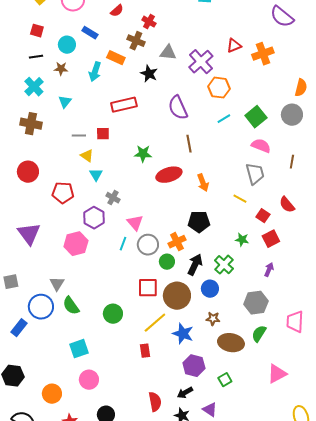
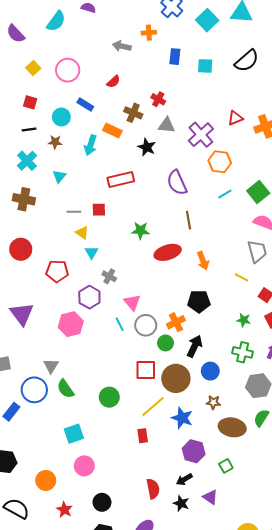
red cross: (149, 22) -> (158, 99), moved
cyan line: (123, 244) -> (120, 324), turned -48
green cross: (224, 265) -> (243, 352), moved, turned -30

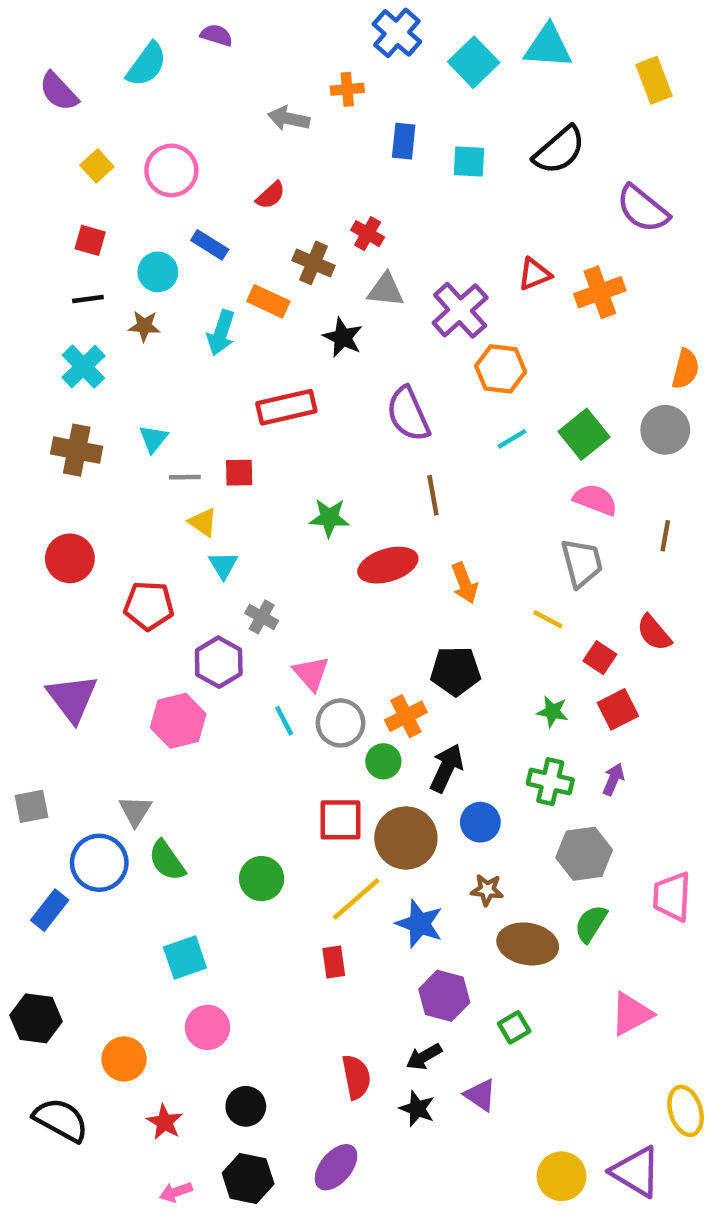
cyan triangle: (59, 176) -> (153, 439), moved

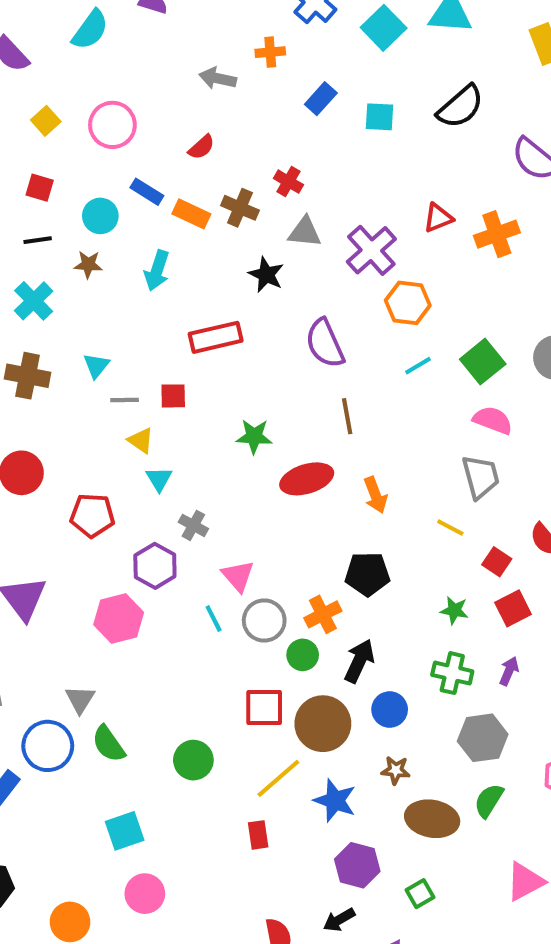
blue rectangle: (404, 141) -> (321, 99), turned 36
orange rectangle: (268, 301) -> (191, 214), moved

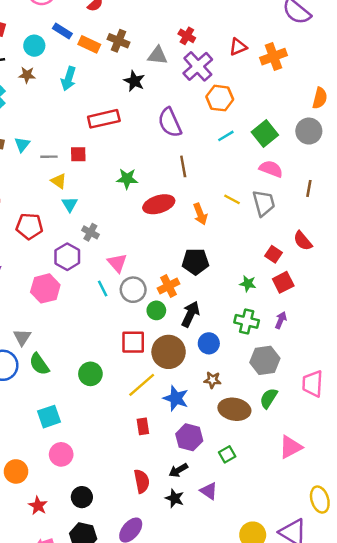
red cross: (288, 182) -> (187, 36), moved
cyan triangle: (96, 366) -> (22, 144), moved
yellow line: (450, 527) -> (232, 199), moved
red rectangle: (258, 835) -> (143, 426), moved

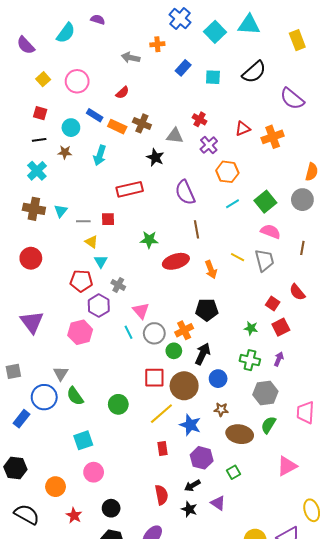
purple cross: (198, 66) -> (209, 145), size x0.7
red pentagon: (29, 226) -> (81, 281), moved

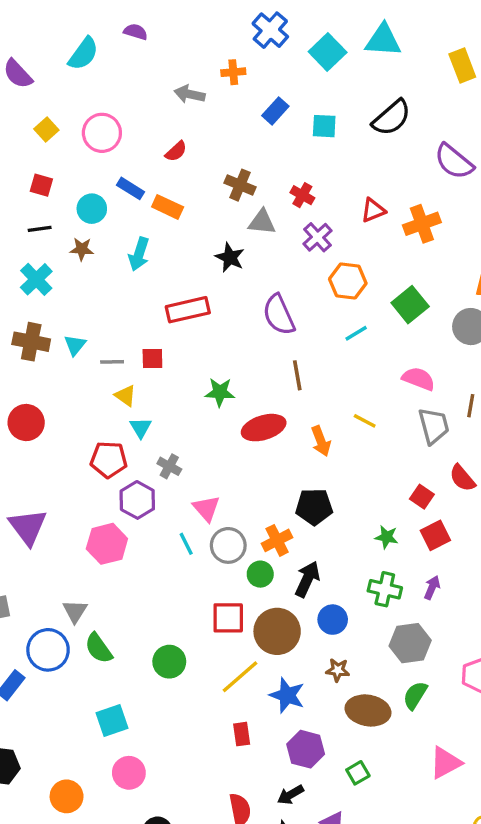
brown cross: (142, 123) -> (240, 185), moved
green square: (265, 202) -> (410, 305), moved
gray trapezoid: (264, 260) -> (434, 426), moved

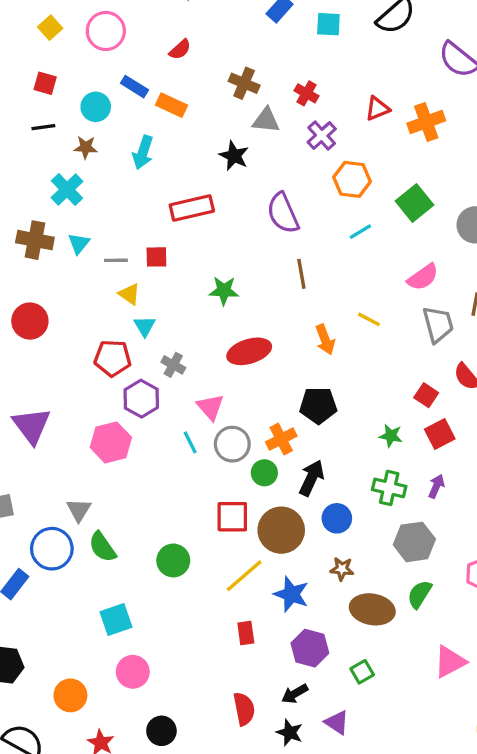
cyan cross: (36, 279) -> (67, 189), moved
pink semicircle: (419, 379) -> (423, 277), turned 124
red ellipse: (264, 428) -> (249, 351), moved

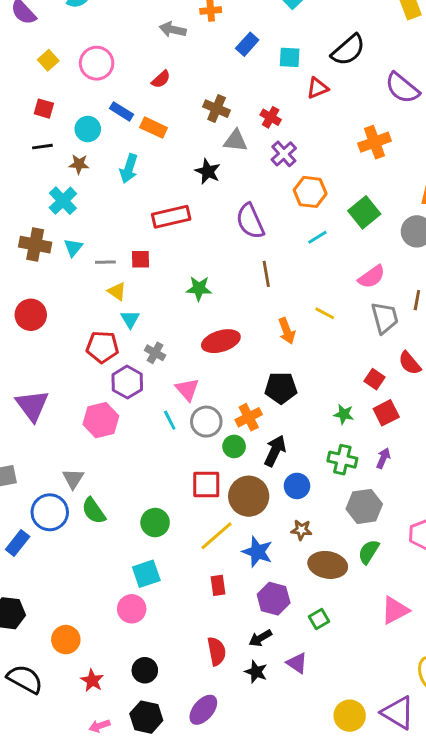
red triangle: (377, 109) -> (317, 88), moved
cyan square: (116, 620) -> (146, 574), moved
pink circle: (133, 672) -> (132, 609), moved

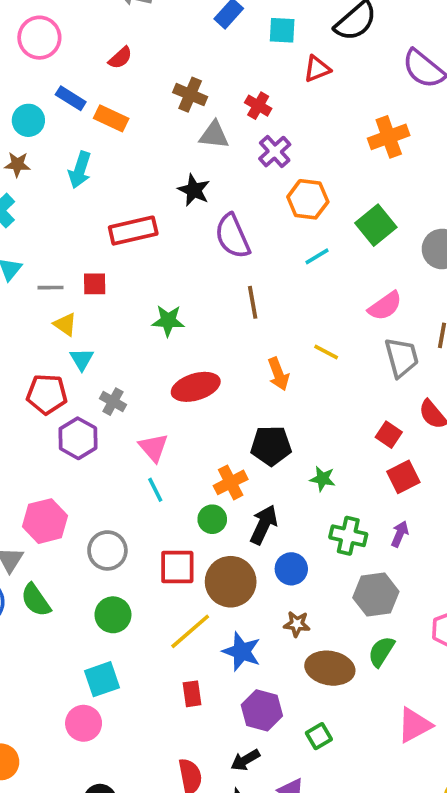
black star: (208, 171) -> (194, 190), moved
green star: (344, 414) -> (323, 479), moved
pink hexagon: (101, 420) -> (45, 521), moved
cyan line: (170, 420) -> (155, 490), moved
gray circle: (206, 422) -> (107, 550), moved

